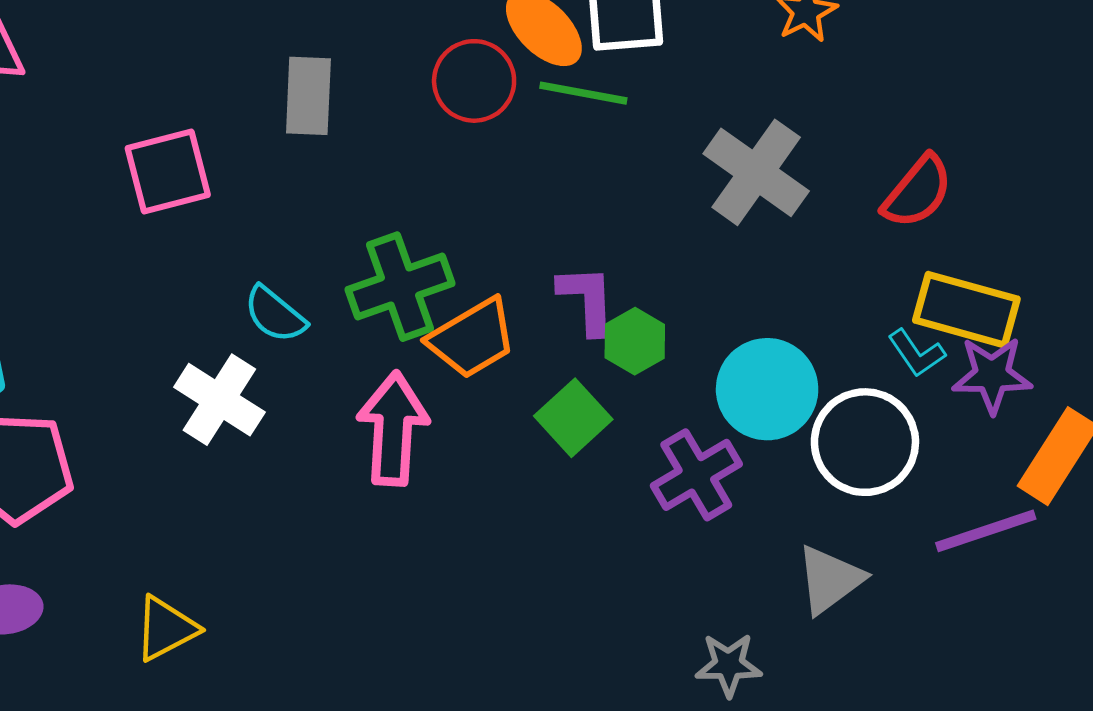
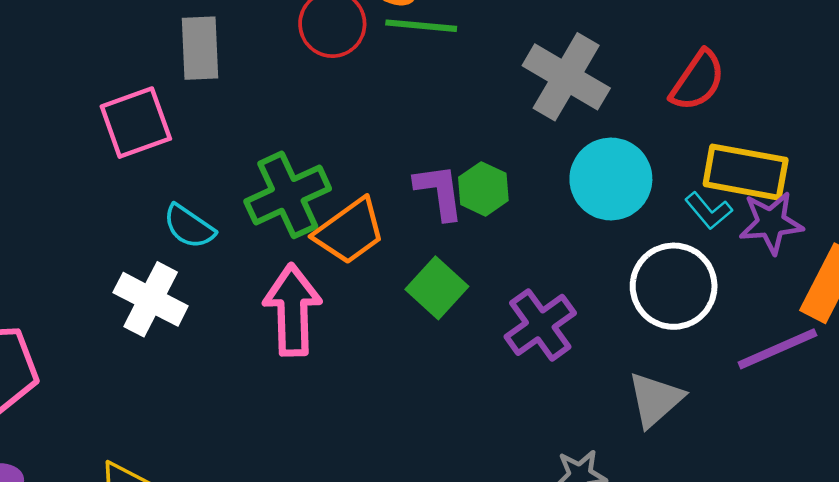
pink square: (168, 171) -> (136, 123), moved
green hexagon: (635, 341) -> (483, 189), moved
cyan circle: (767, 389) -> (611, 179), moved

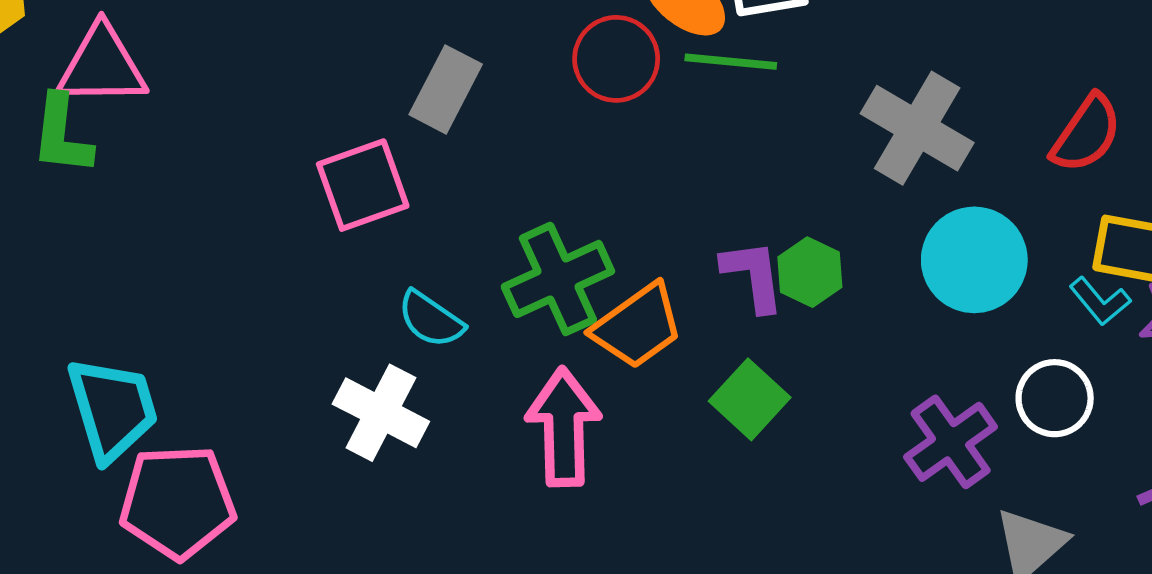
gray rectangle: (200, 48) -> (446, 89), turned 30
white circle: (674, 286) -> (1055, 398), size x0.7
purple cross: (540, 325) -> (951, 442), moved

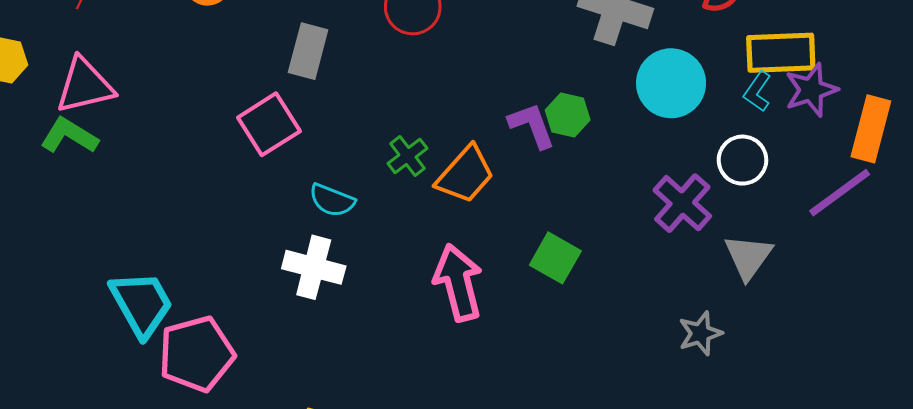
green L-shape: (62, 135) -> (69, 136), turned 128
green cross: (558, 279) -> (408, 156), size x0.6
cyan L-shape: (1100, 301) -> (757, 91), turned 87
green square: (750, 399) -> (555, 258), moved
pink arrow: (564, 427) -> (458, 283), moved

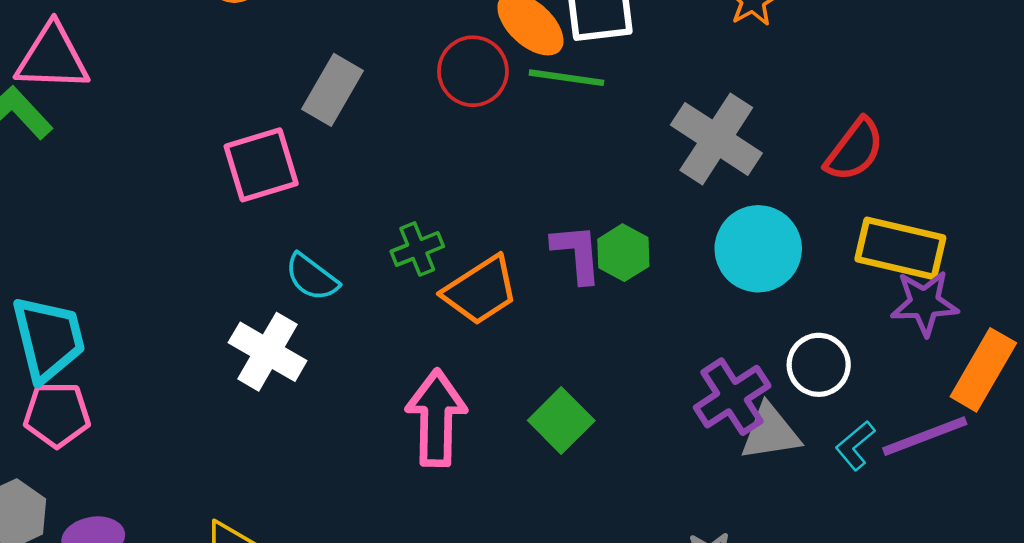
cyan L-shape: (757, 91) -> (855, 446), moved
gray triangle: (748, 257) -> (770, 432), moved, turned 30
pink pentagon: (197, 354) -> (57, 415), moved, size x0.7

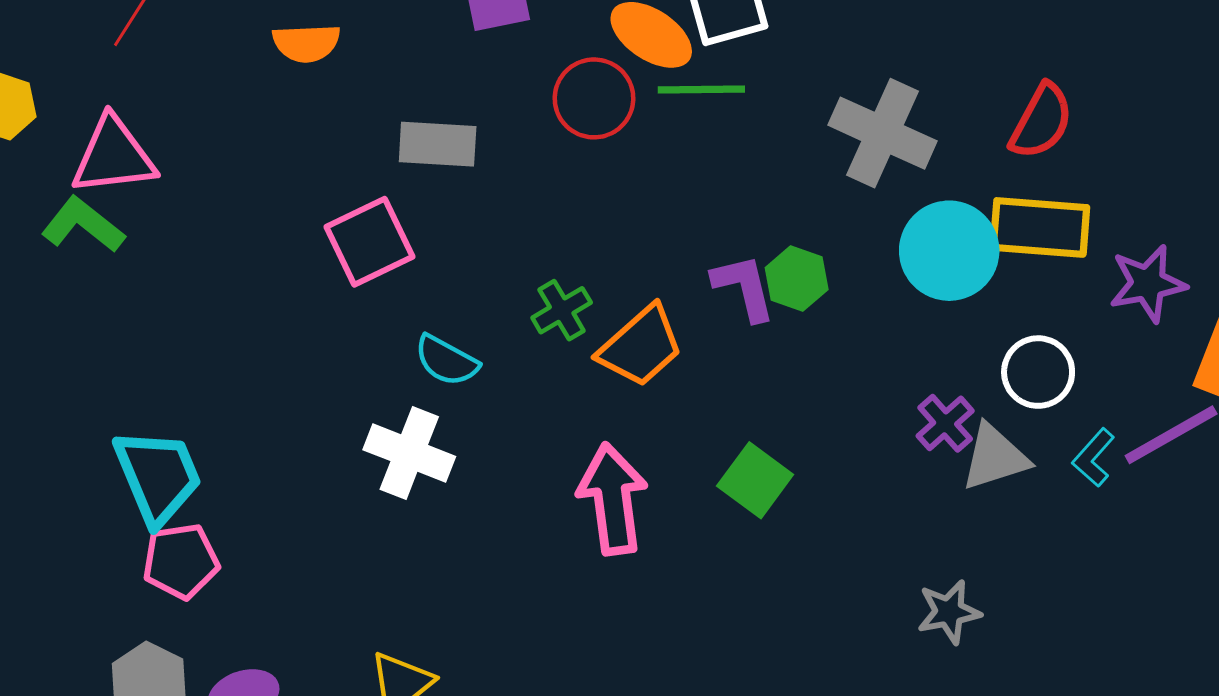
gray rectangle: (332, 90) -> (438, 144), turned 72
yellow rectangle: (900, 248) -> (1040, 227), moved
purple cross: (732, 397) -> (945, 423), size x0.7

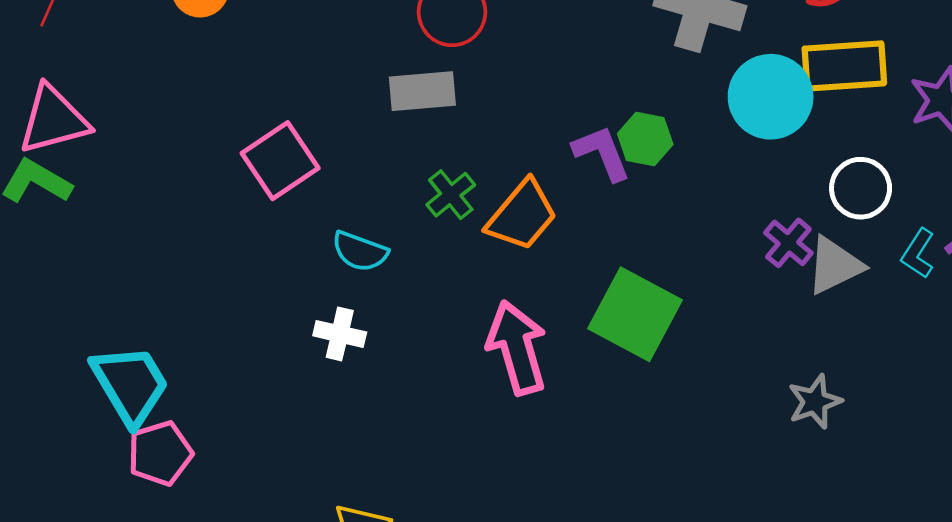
gray rectangle: (438, 144) -> (422, 91), moved
white cross: (409, 453) -> (340, 334), size x0.7
green square: (755, 480) -> (635, 314), size x1.5

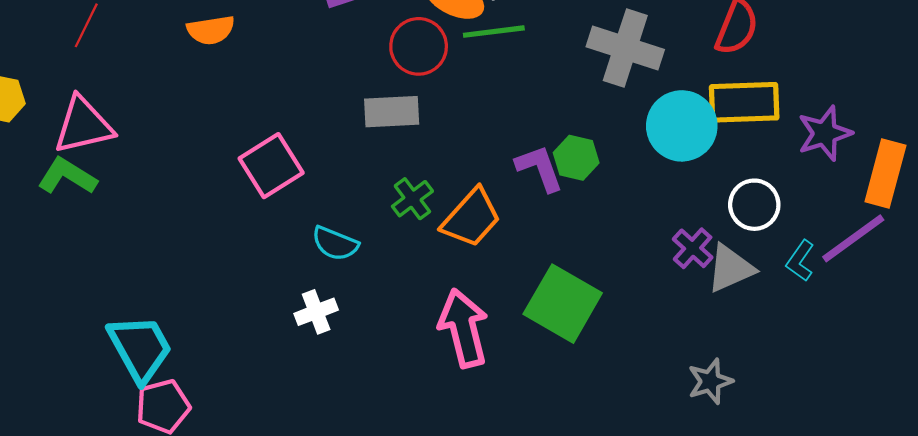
white cross: (340, 334) -> (316, 312), turned -36

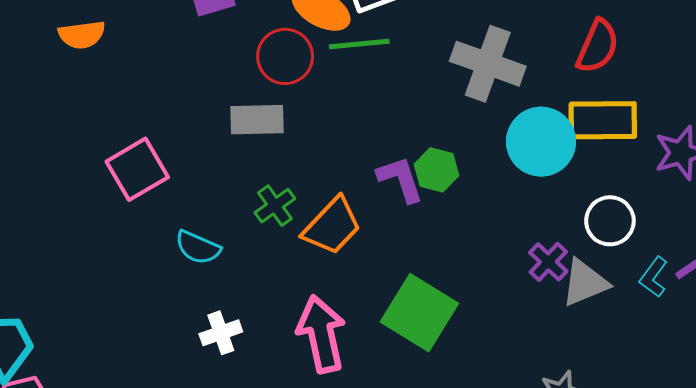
white cross: (316, 312) -> (221, 333), moved

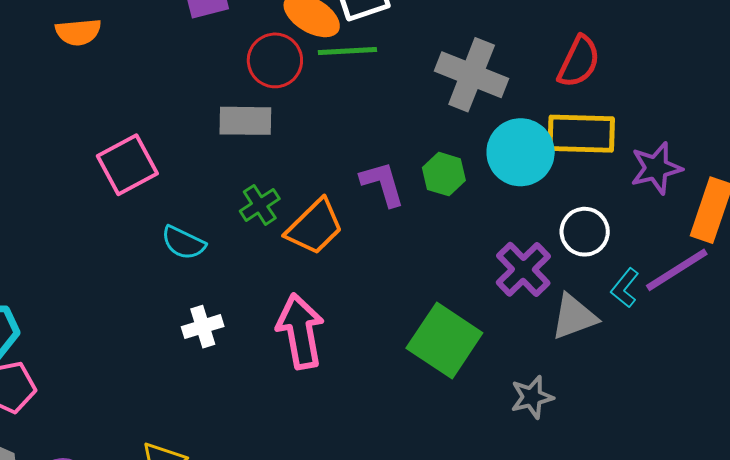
green hexagon: (437, 170) -> (444, 174), moved
purple cross: (548, 262) -> (523, 269), size x1.4
gray triangle: (585, 283) -> (574, 317), moved
green square: (419, 313) -> (444, 340), moved

